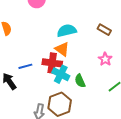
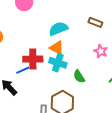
red cross: (52, 63) -> (33, 59), moved
cyan cross: (61, 74) -> (58, 63), moved

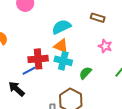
green semicircle: (79, 76) -> (85, 73), turned 80

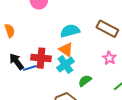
brown rectangle: (98, 18) -> (107, 29), size x1.5
cyan cross: (63, 61) -> (65, 65), turned 30
black arrow: (17, 89) -> (17, 62), moved

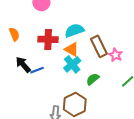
brown rectangle: (107, 29) -> (99, 46), moved, turned 40
red cross: (41, 58) -> (48, 39), moved

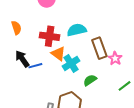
orange triangle: (72, 49) -> (58, 54), moved

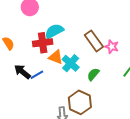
cyan semicircle: (77, 30) -> (54, 31), moved

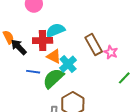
black arrow: (22, 72) -> (19, 47), moved
green semicircle: (93, 74) -> (53, 78), moved, size x1.6
blue line: (37, 75) -> (33, 72), turned 32

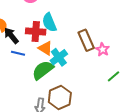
cyan semicircle: (55, 30) -> (49, 22), turned -96
blue line: (33, 72) -> (18, 53), moved

